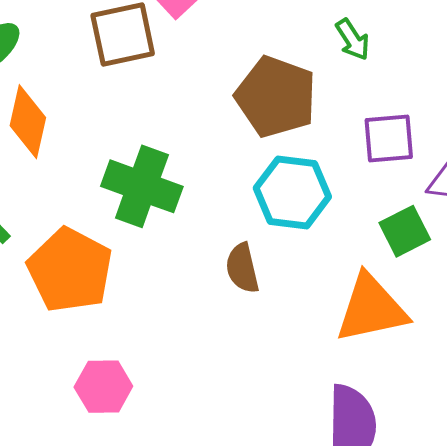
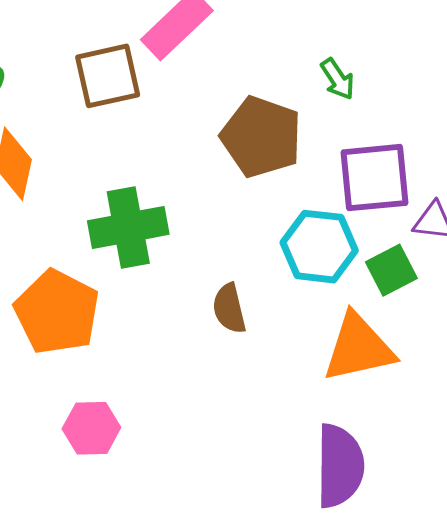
purple square: (389, 138) -> (375, 178), size x1.4
green cross: (142, 186) -> (128, 228), turned -30
cyan hexagon: (292, 192) -> (319, 247), moved

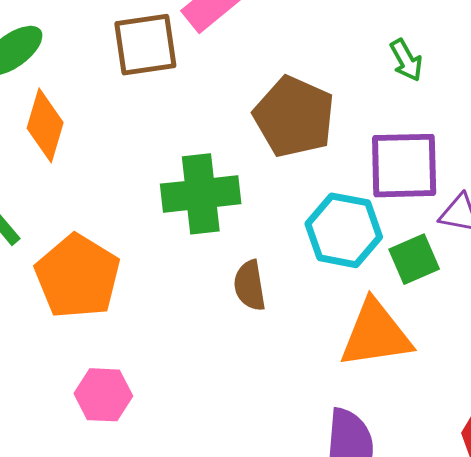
green arrow: (338, 79) -> (406, 60), moved
green cross: (128, 228) -> (201, 194), moved

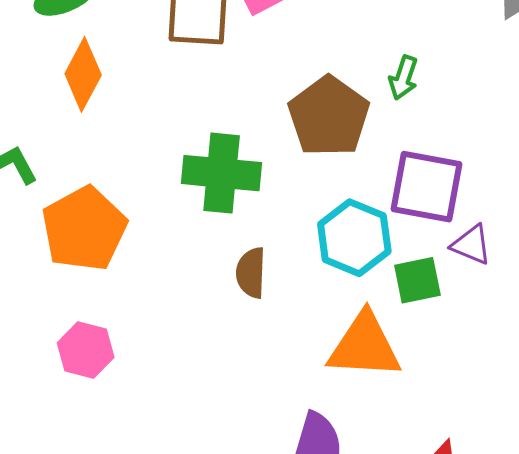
green arrow: (406, 60) -> (403, 78), moved, turned 36

